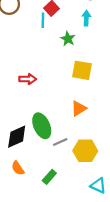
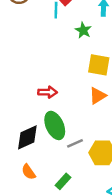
red arrow: (28, 79) -> (48, 92), moved
orange triangle: (79, 108) -> (98, 96), moved

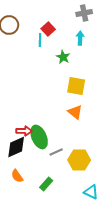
red arrow: (48, 92) -> (24, 131), moved
orange triangle: (98, 96) -> (75, 112), turned -49

